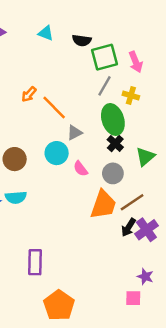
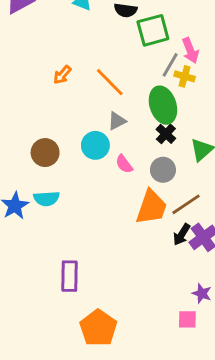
pink arrow: (136, 62) -> (190, 50), moved
gray line: (105, 86) -> (170, 65), moved
orange line: (54, 108) -> (110, 82), moved

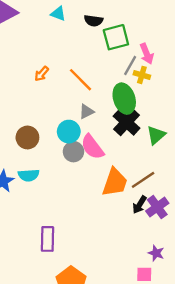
black cross: (166, 134) -> (127, 122), size x1.6
pink semicircle: (124, 164) -> (92, 147), size x1.6
gray circle: (163, 170) -> (73, 152), moved

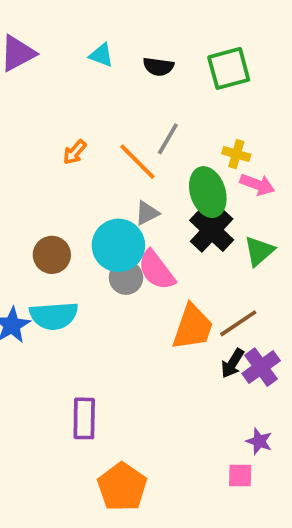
green square: (116, 37) -> (229, 68), moved
pink arrow: (147, 54) -> (257, 184), moved, turned -48
gray line: (130, 66) -> (168, 139), moved
cyan circle: (69, 132) -> (118, 245), size x1.4
cyan semicircle: (29, 175) -> (54, 316), size x1.4

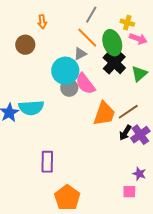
orange arrow: (75, 152) -> (42, 22), turned -48
orange line: (137, 162) -> (87, 38), moved
brown circle: (52, 255) -> (25, 45), moved

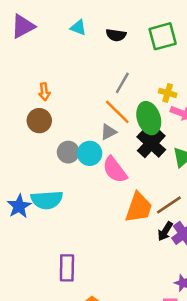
orange arrow: (42, 22) -> (44, 92), moved
cyan circle: (65, 71) -> (90, 153), size x0.7
gray circle: (69, 88) -> (68, 152), moved

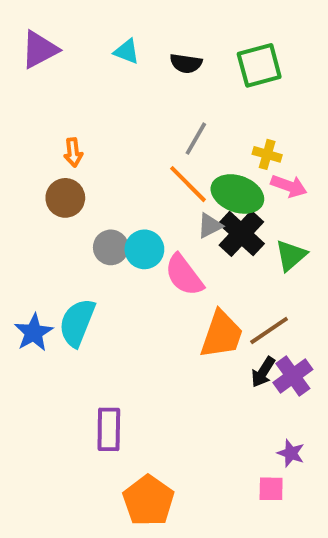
green ellipse: (149, 118) -> (237, 194), turned -52
gray triangle: (108, 132) -> (210, 226), moved
cyan semicircle: (47, 200) -> (77, 323), turned 116

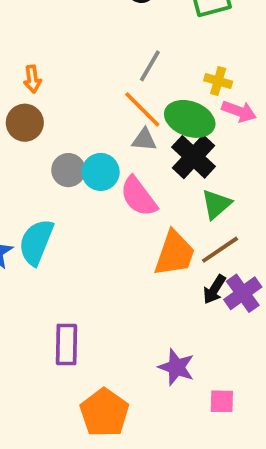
gray triangle: (210, 226) -> (144, 140), moved, turned 32
green triangle: (291, 255) -> (216, 204), moved
purple star: (291, 453) -> (176, 367), moved, size x1.4

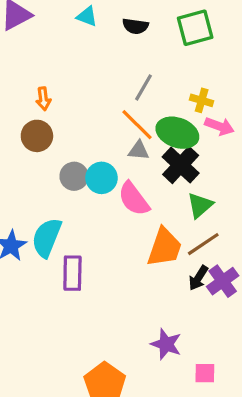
purple rectangle: (66, 344) -> (72, 273), moved

